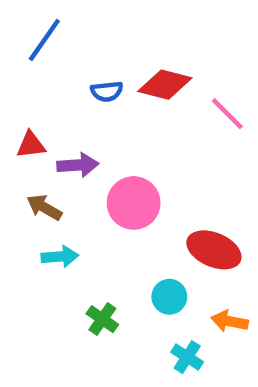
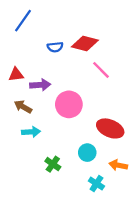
pink line: (227, 114) -> (101, 70), moved

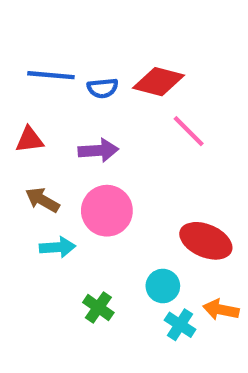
blue line: (23, 21) -> (51, 75), moved, turned 60
purple arrow: (40, 85) -> (98, 150), moved
pink circle: (69, 104) -> (107, 211), moved
cyan cross: (96, 184) -> (180, 325), moved

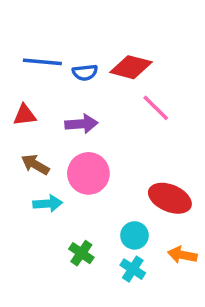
cyan cross: (180, 325) -> (133, 269), moved

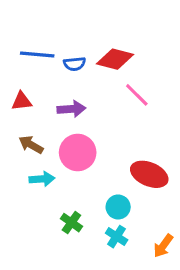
orange arrow: (182, 255) -> (163, 246), moved, turned -65

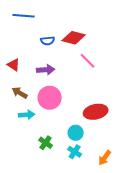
blue line: (37, 54) -> (24, 16), moved
red triangle: (22, 101) -> (14, 65), turned 40
red ellipse: (149, 174) -> (96, 112), turned -35

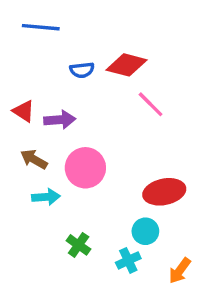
purple arrow: (46, 70) -> (60, 120), moved
cyan circle: (76, 133) -> (145, 231), moved
cyan cross: (75, 152) -> (128, 260), turned 32

